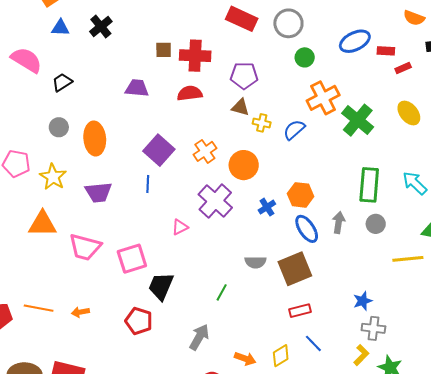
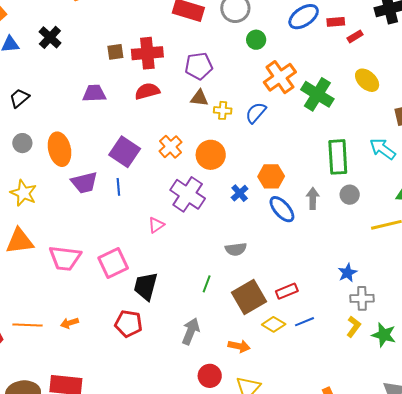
purple trapezoid: (98, 192) -> (84, 183), moved
brown square: (295, 269) -> (249, 297), moved
blue line: (313, 343) -> (305, 322), turned -60
yellow diamond: (281, 356) -> (274, 324), moved, turned 70

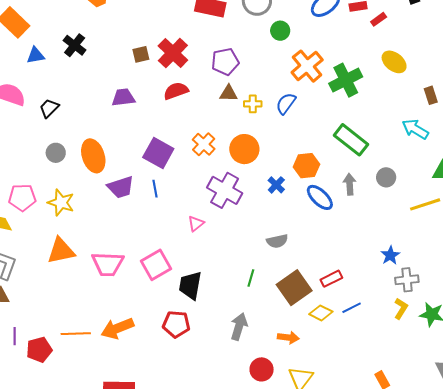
red cross: (147, 53) -> (173, 53), turned -36
green cross: (317, 94) -> (346, 80), turned 36
green rectangle: (338, 157) -> (351, 140), moved, turned -44
orange arrow: (69, 323) -> (117, 328), size x1.8

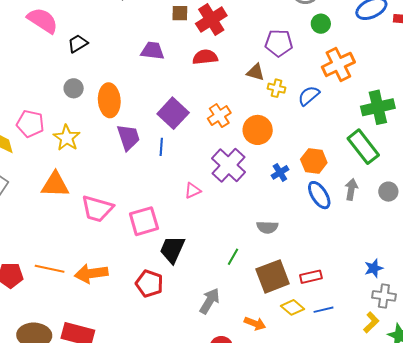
purple pentagon: (225, 62) -> (279, 43), moved
green cross: (346, 80) -> (378, 107), moved
purple trapezoid: (121, 187) -> (128, 137), turned -104

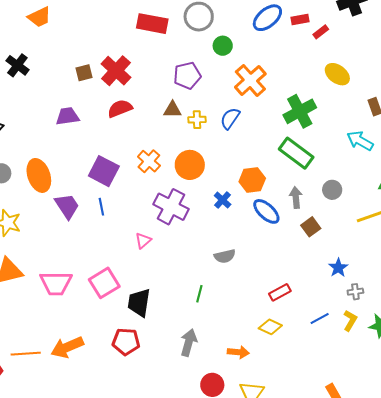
brown square: (273, 276) -> (311, 227), moved, size x0.6
gray cross: (384, 296) -> (355, 292), size x0.7
blue line: (323, 310) -> (320, 318), moved

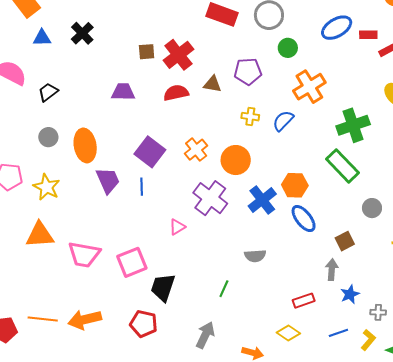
brown triangle: (172, 110) -> (212, 84), moved
gray arrow: (296, 198) -> (332, 270), moved
blue cross: (223, 200) -> (262, 200), size x1.6
blue star: (338, 268) -> (350, 294), moved

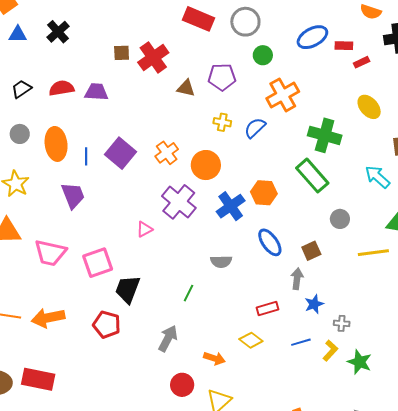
red semicircle: (176, 93) -> (62, 88), moved
green cross: (353, 125) -> (325, 135), turned 32
purple trapezoid: (108, 180) -> (73, 195), moved
blue line: (142, 187) -> (86, 156), moved
blue ellipse: (304, 219) -> (270, 242), moved

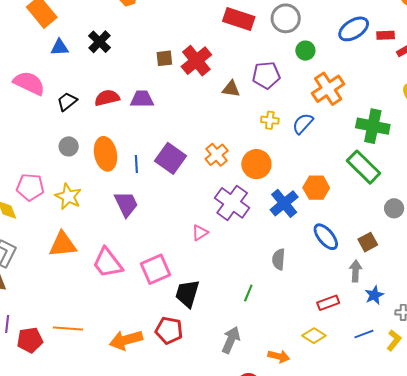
pink trapezoid: (50, 253) -> (108, 263), turned 44
gray semicircle: (221, 262) -> (279, 259), turned 100
orange arrow: (48, 318) -> (126, 340), moved

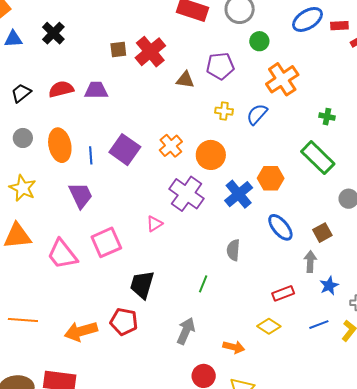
green cross: (373, 126) -> (327, 117), size x0.5
pink square: (156, 269) -> (106, 242), moved

